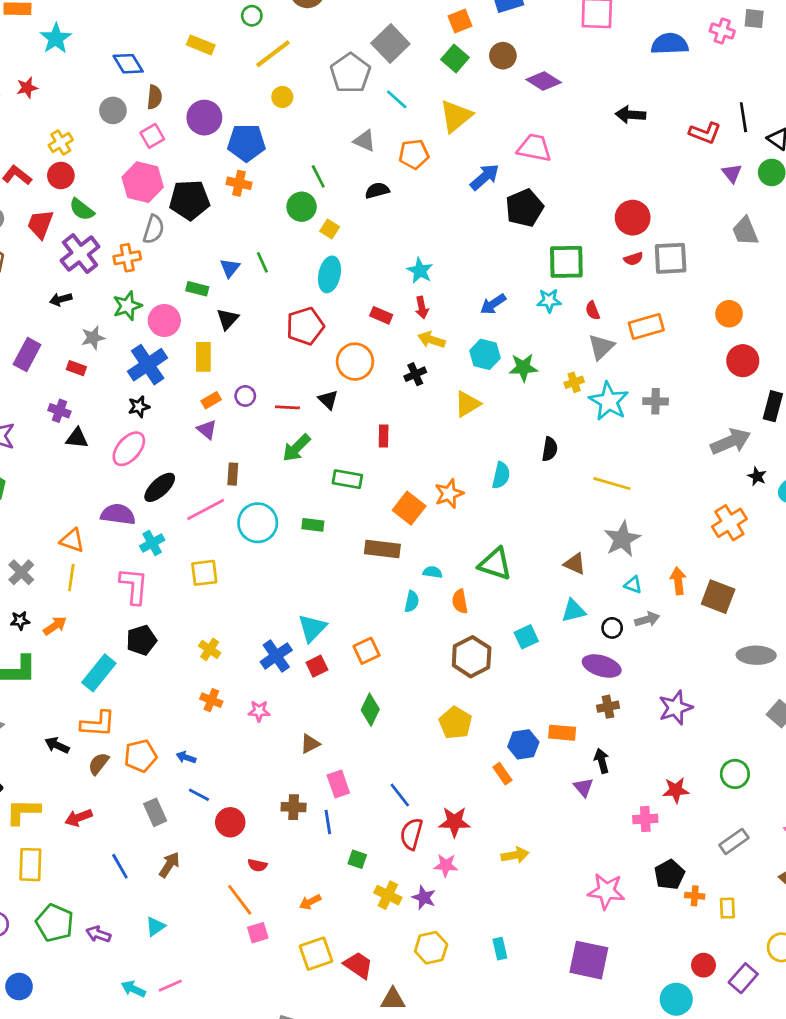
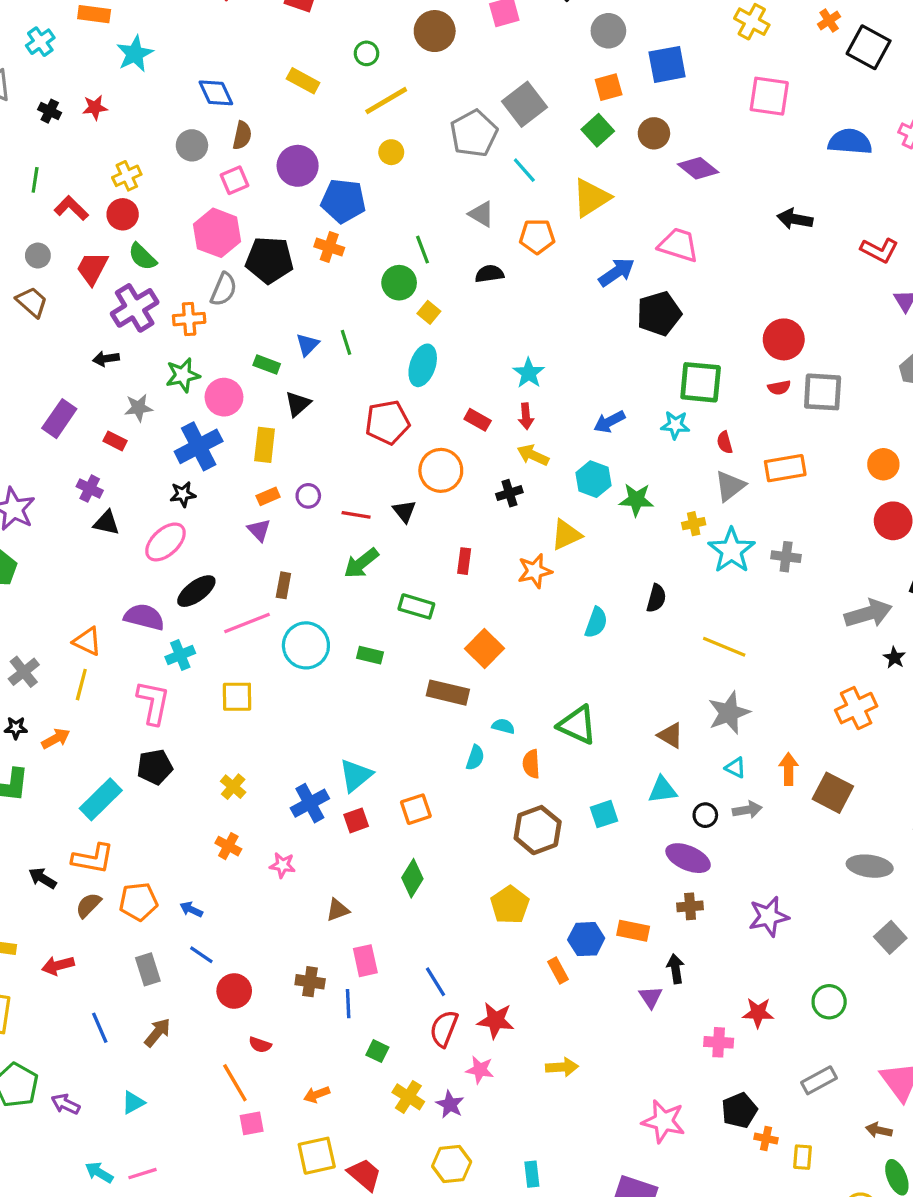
orange star: (449, 494) -> (535, 571), moved

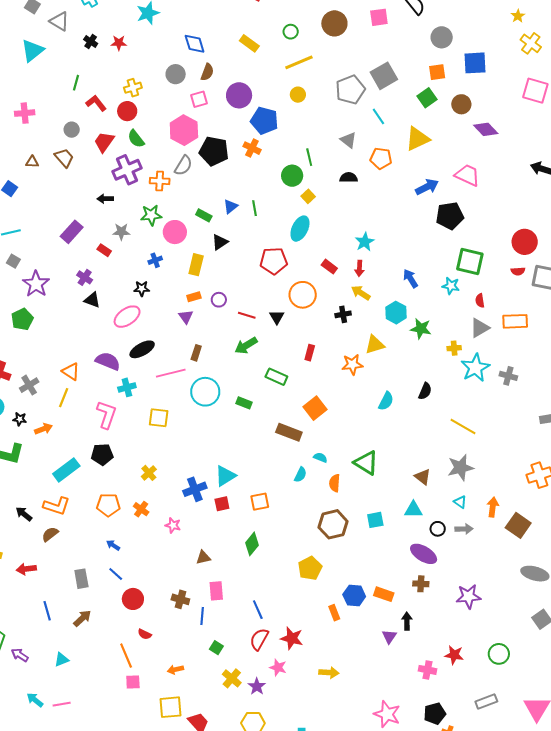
blue arrow: (609, 422) -> (411, 278), turned 78
blue cross: (199, 446) -> (155, 260), size x0.5
orange pentagon: (138, 902) -> (108, 505), moved

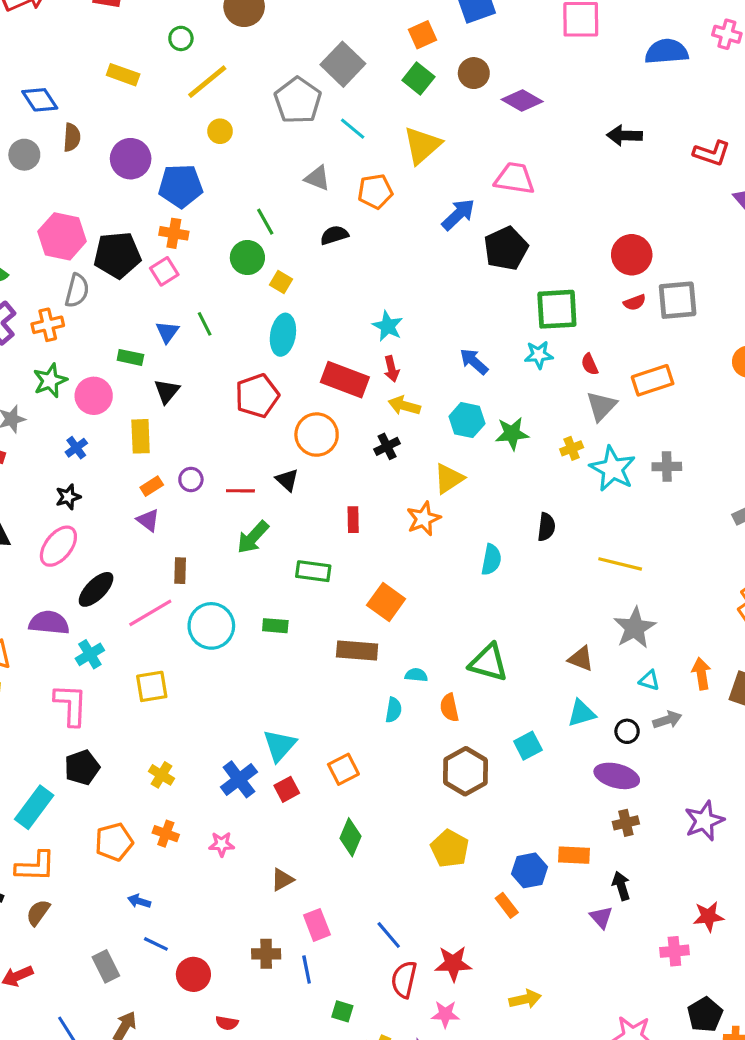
pink square: (199, 99) -> (164, 271), moved
red rectangle: (329, 267) -> (345, 380), size x1.8

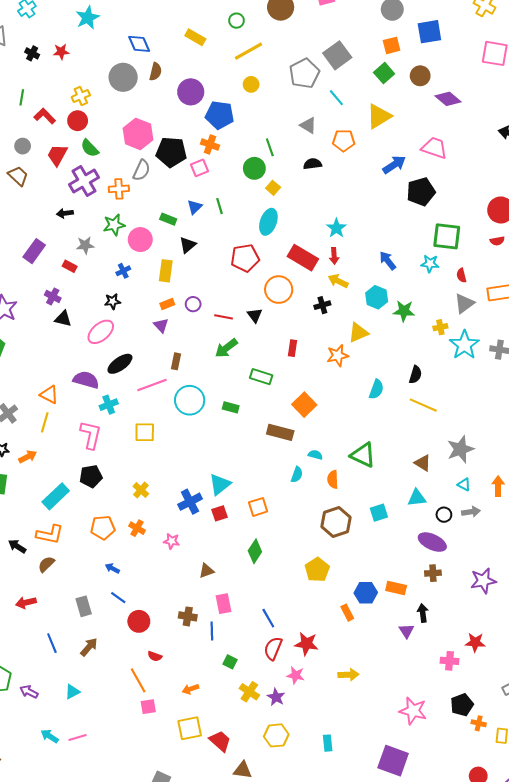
gray circle: (24, 155) -> (123, 77), size x1.4
yellow line: (620, 564) -> (423, 405), moved

